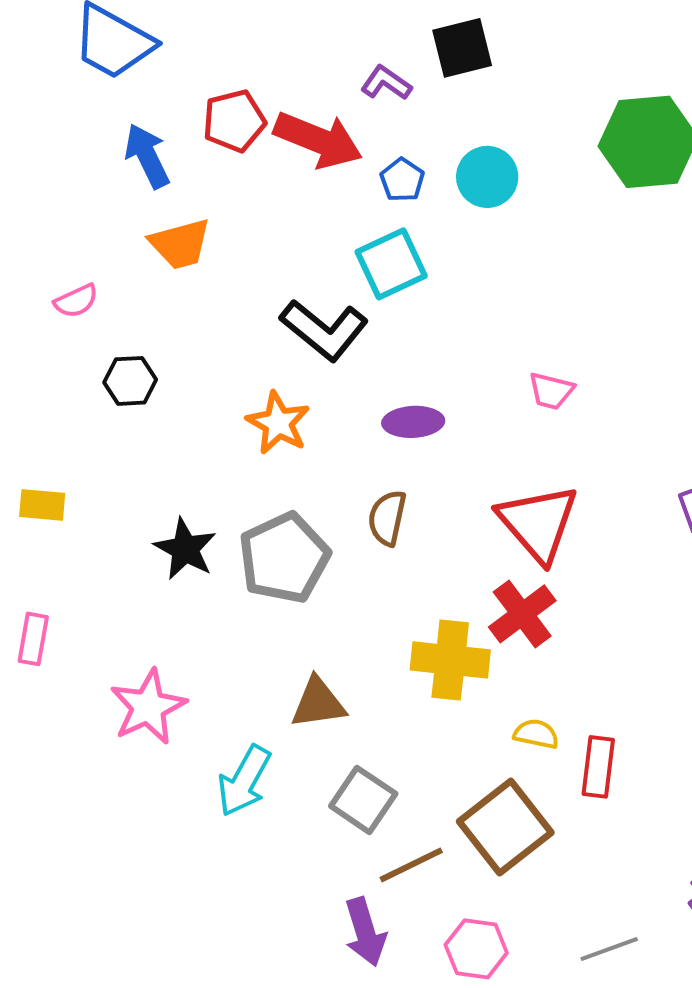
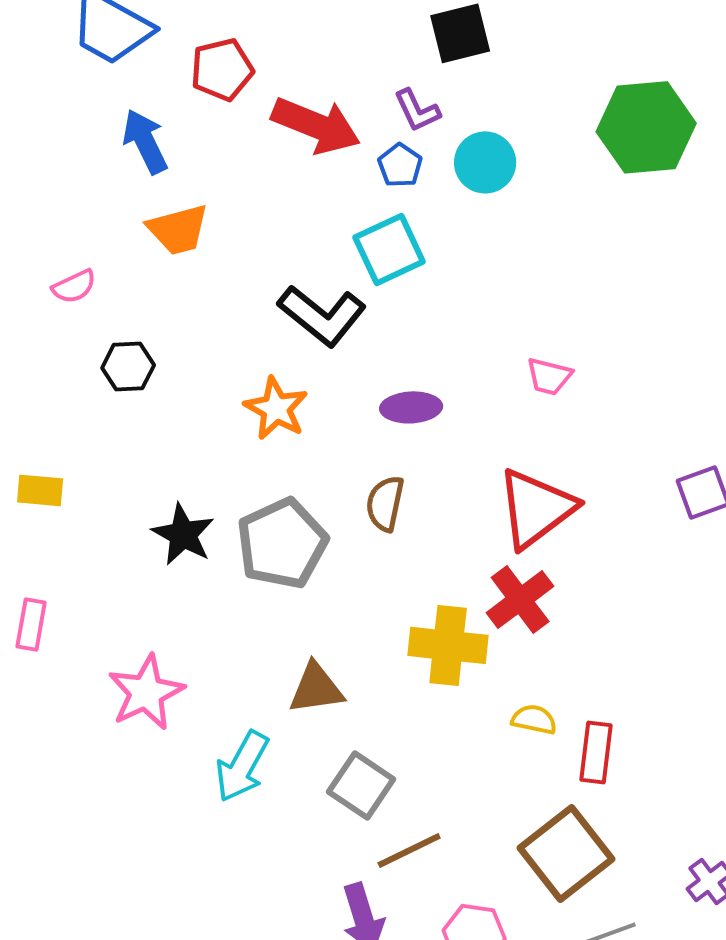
purple L-shape: (386, 83) -> (417, 110), moved, turned -150
red pentagon: (234, 121) -> (222, 69), moved
red triangle: (538, 523) -> (536, 508), turned 34
brown square: (505, 827) -> (566, 853), moved

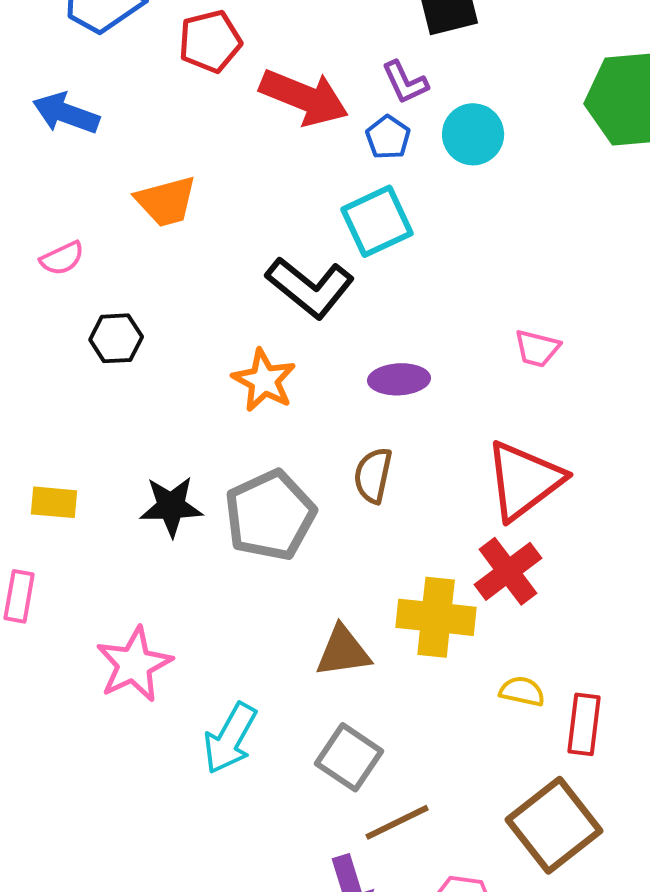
blue arrow: (145, 141) -> (66, 113), moved, turned -44
yellow rectangle: (40, 490) -> (54, 502), moved
black star: (183, 534) -> (171, 506), turned -30
brown triangle: (316, 688) -> (343, 651), moved

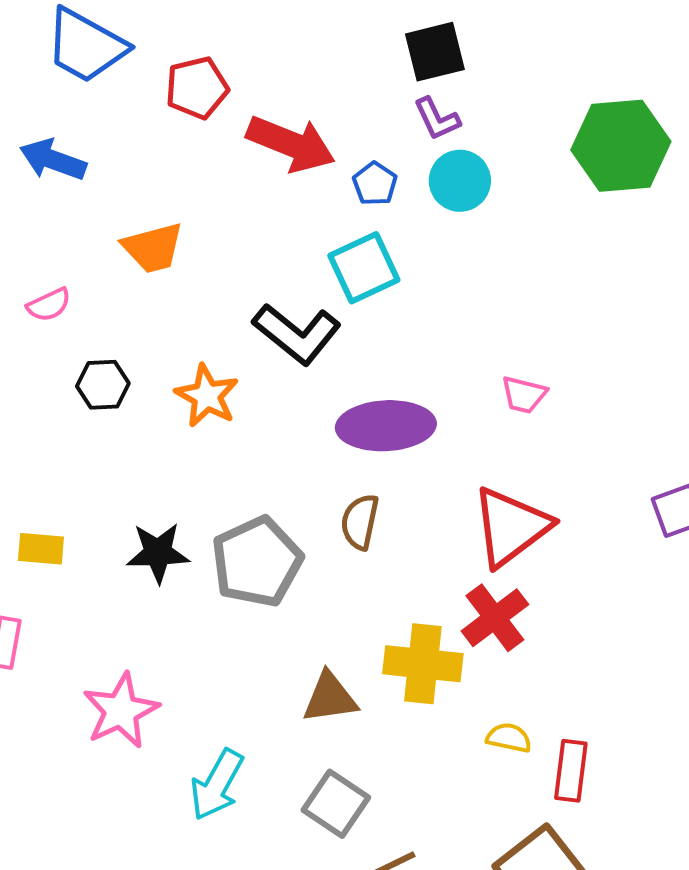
purple L-shape: (405, 82) -> (437, 119), moved
purple ellipse: (399, 379) -> (386, 426), size x1.6
orange star: (264, 380) -> (207, 396), moved

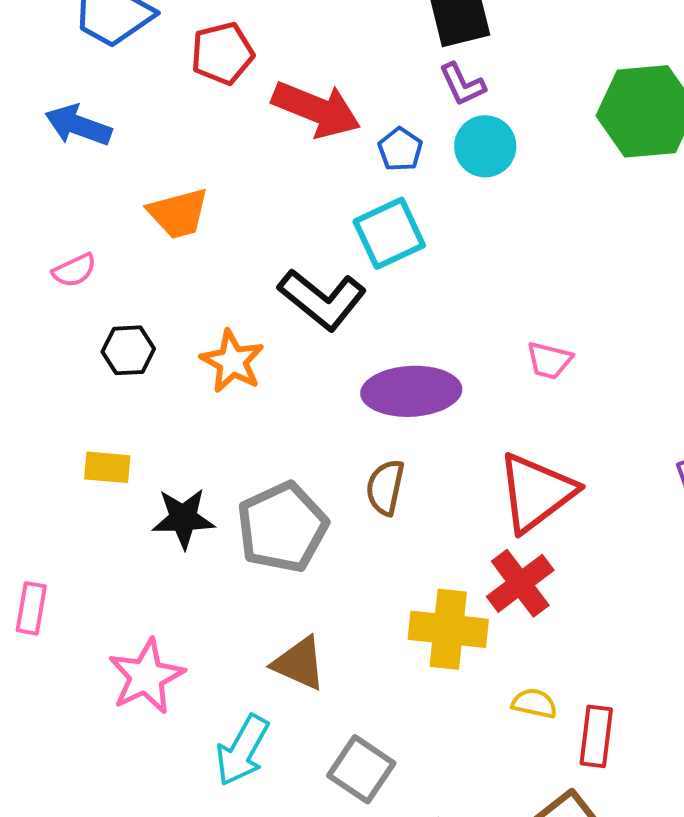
yellow rectangle: (41, 549) -> (107, 467), moved
brown triangle: (330, 698) -> (299, 663), moved, turned 32

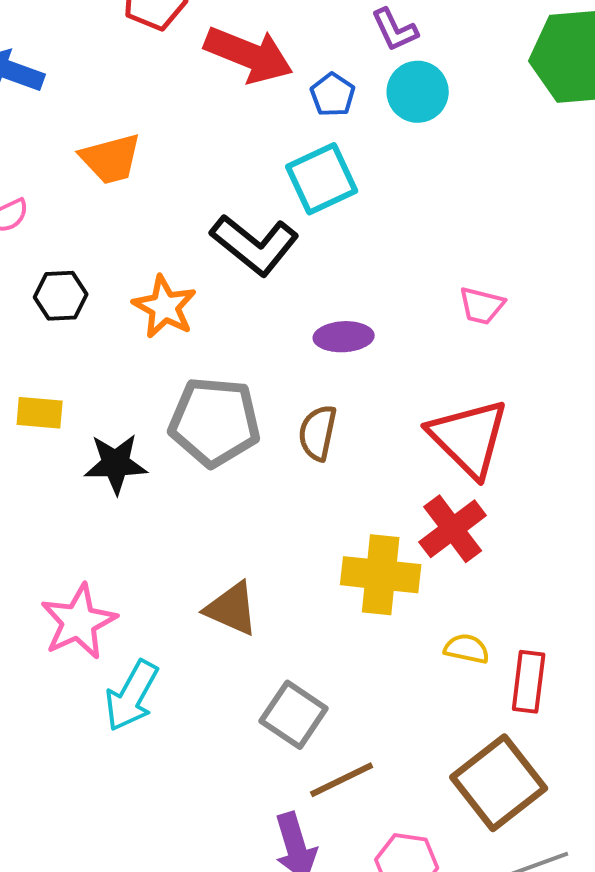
purple ellipse: (411, 391) -> (344, 337), size x0.6
red triangle: (536, 492) -> (469, 438), turned -38
gray pentagon: (282, 527) -> (215, 422), moved, turned 30
cyan arrow: (242, 750) -> (132, 696), moved

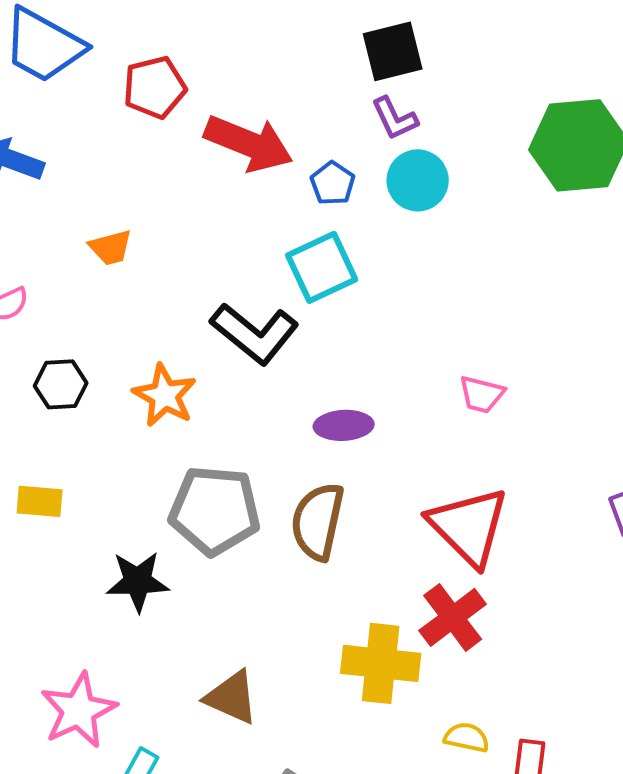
orange trapezoid: (111, 159) -> (111, 247), size x0.7
brown semicircle: (318, 433) -> (318, 521), size x1.4
black star: (116, 464) -> (138, 581), moved

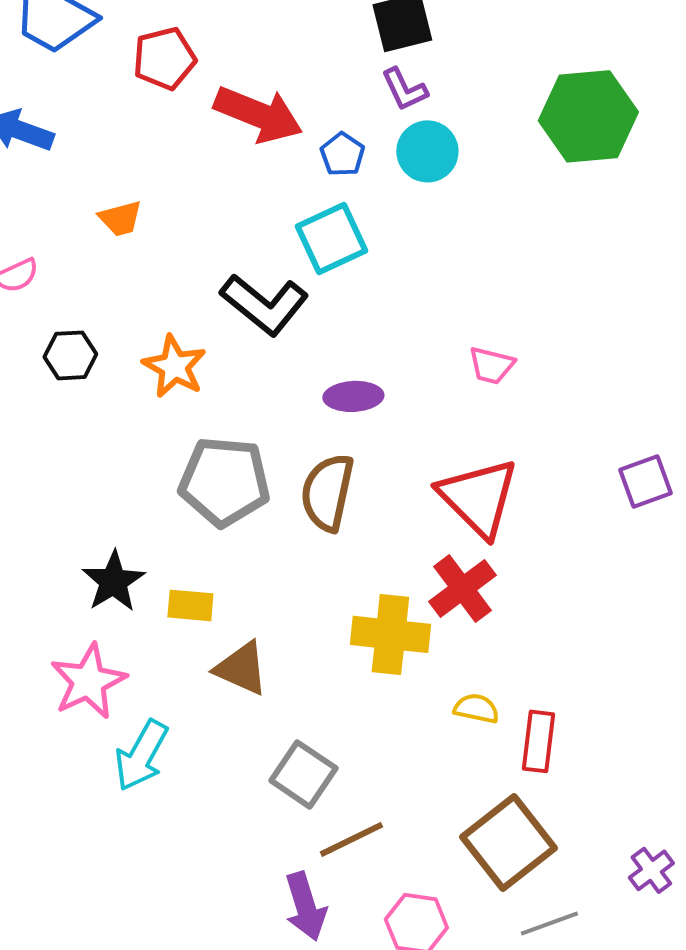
yellow rectangle: (40, 501) -> (190, 605), moved
black star: (138, 581) -> (113, 581), moved, turned -30

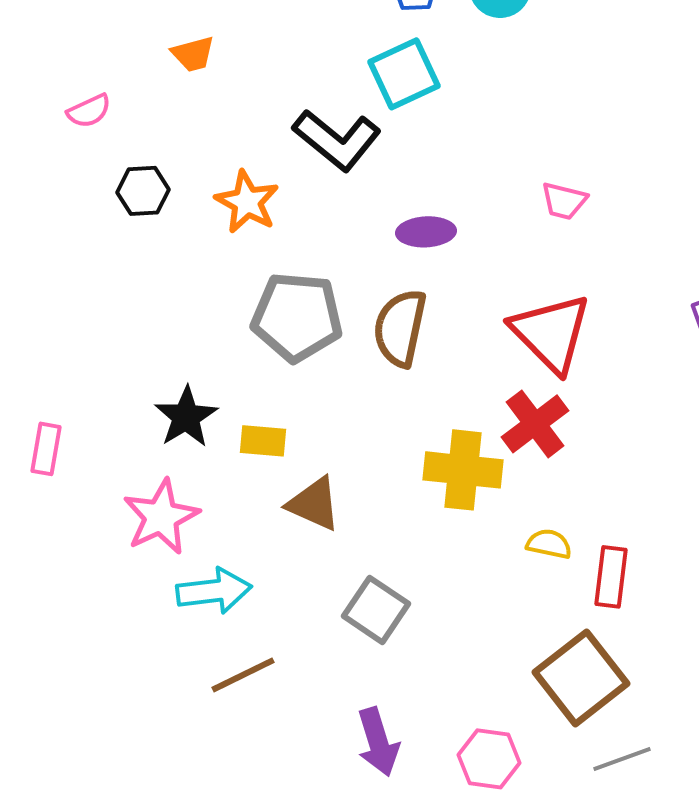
cyan arrow: (141, 755) -> (214, 591), turned -126
brown line: (351, 839) -> (243, 675), moved

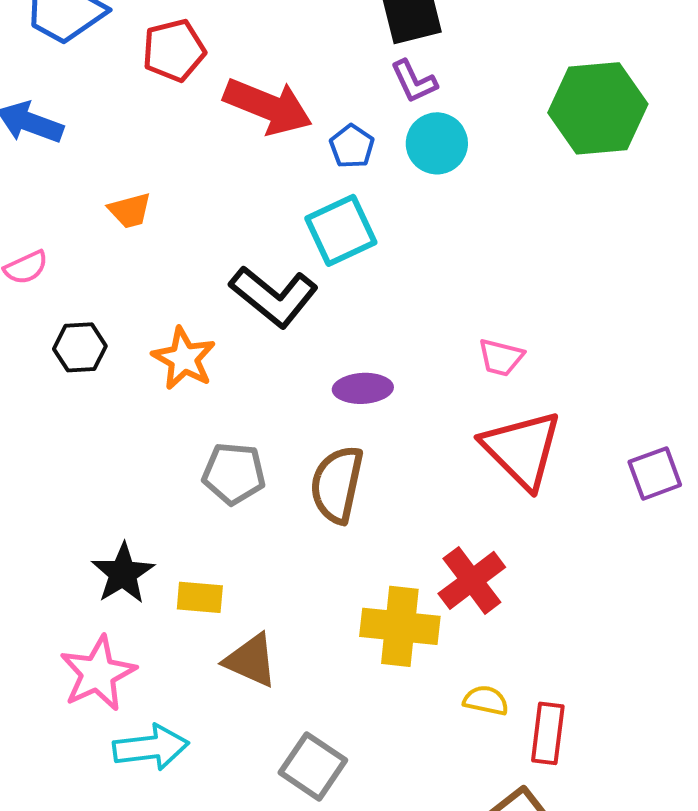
gray pentagon: (297, 317) -> (234, 473), size x0.7
red triangle: (551, 333) -> (522, 449), moved

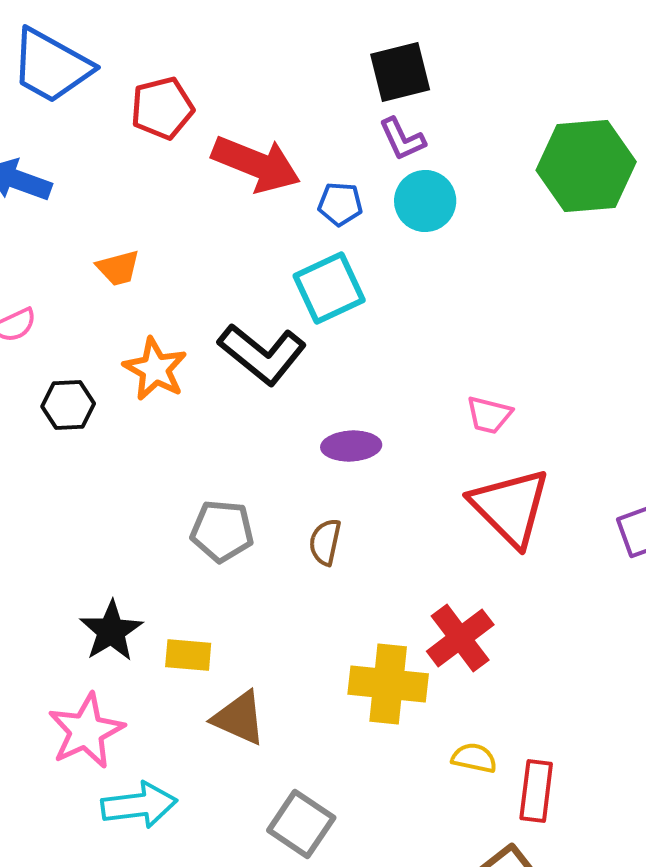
blue pentagon: (352, 146) -> (340, 204), turned -30
orange star: (184, 358) -> (155, 369), moved
brown semicircle: (337, 484) -> (325, 542), size x0.6

